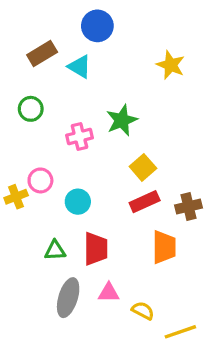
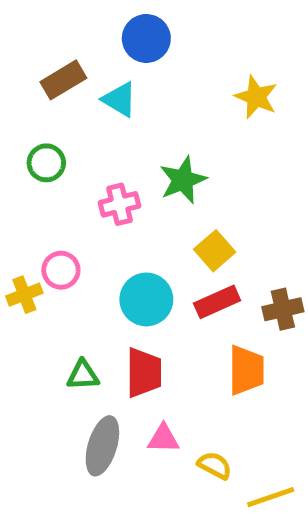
cyan circle: (78, 202) -> (146, 299), moved, size x1.4

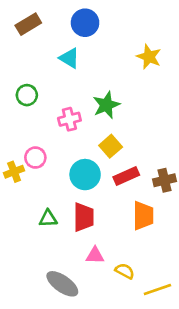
brown rectangle: (63, 80) -> (28, 24), moved
yellow square: (215, 251) -> (111, 146), moved
gray ellipse: (102, 446) -> (62, 284), moved, turned -72

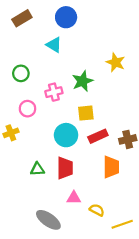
yellow star: (149, 57) -> (116, 62), moved
yellow square: (111, 146) -> (86, 113), turned 35
pink circle: (35, 158) -> (27, 109), moved

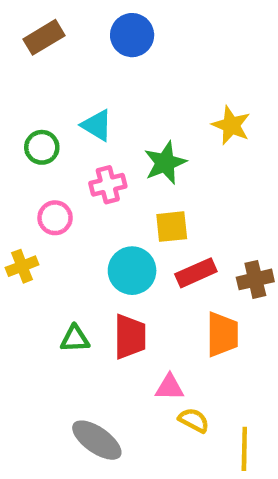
cyan triangle: (54, 45) -> (97, 125), moved
pink triangle: (74, 198) -> (169, 387), moved
yellow line: (122, 224) -> (244, 449), turned -70

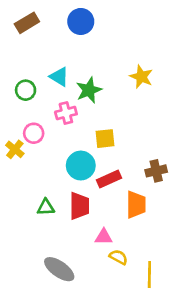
green star: (165, 163) -> (89, 90), moved
yellow cross: (22, 266) -> (15, 149), moved, turned -30
red rectangle: (196, 273) -> (109, 179), moved

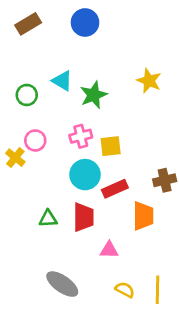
pink cross: (66, 113) -> (81, 136), moved
yellow semicircle: (118, 257) -> (125, 290), moved

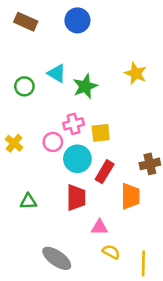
brown rectangle: (28, 24) -> (26, 22), turned 55
pink circle: (35, 140) -> (53, 142), moved
red rectangle: (115, 189) -> (105, 172), turned -35
green triangle: (48, 219) -> (28, 201), moved
yellow semicircle: (125, 290) -> (111, 252), moved

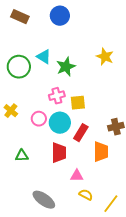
green circle: (24, 86) -> (19, 67), size x1.5
pink circle: (53, 142) -> (39, 119), moved
yellow line: (143, 264) -> (111, 204), turned 36

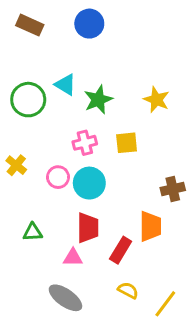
yellow star: (105, 57) -> (156, 100), moved
yellow square: (78, 103) -> (127, 143), moved
red rectangle: (81, 133) -> (121, 250), moved
pink triangle: (77, 176) -> (73, 258), moved

